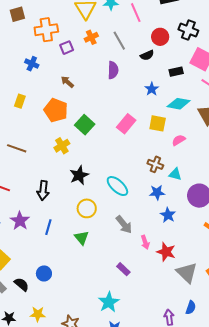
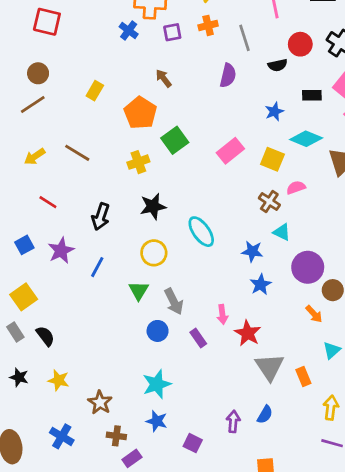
blue cross: (32, 64) -> (129, 30), moved
brown cross: (155, 164) -> (269, 201), moved
gray arrow: (124, 224) -> (174, 302), moved
purple rectangle: (123, 269) -> (198, 338), moved
blue circle: (44, 273) -> (158, 331), moved

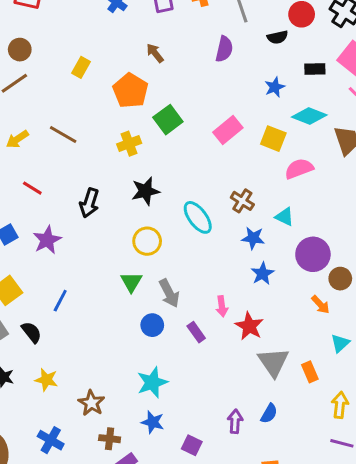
pink semicircle: (296, 188) -> (299, 169), size x1.4
brown cross: (269, 201) -> (242, 201), moved
blue line: (97, 267) -> (60, 301), moved

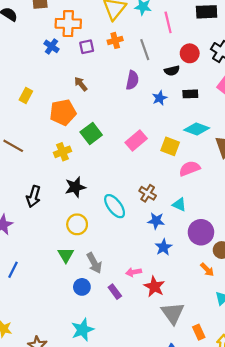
black rectangle: (315, 69) -> (190, 94), moved
blue star: (275, 87) -> (160, 98), moved
orange pentagon: (130, 91) -> (63, 112), turned 30
pink arrow: (222, 306) -> (134, 272), turned 88
orange rectangle: (310, 372) -> (199, 332), moved

